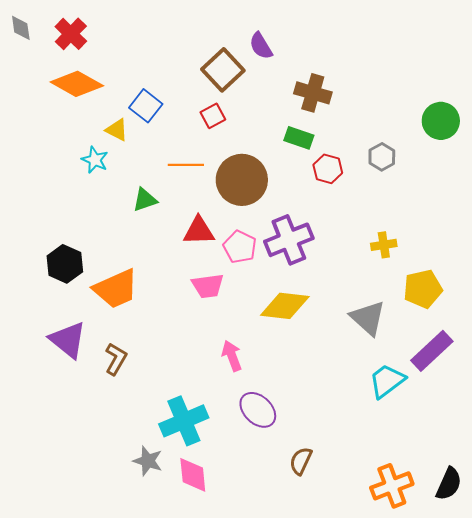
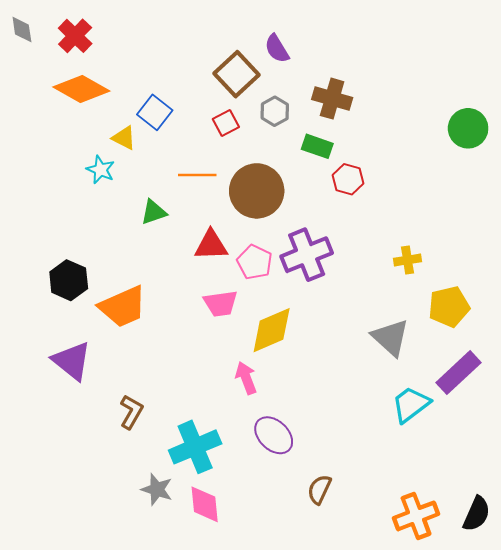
gray hexagon: (382, 157) -> (275, 111), moved
yellow diamond: (285, 306) -> (272, 330), moved, turned -30
brown L-shape: (116, 359) -> (131, 412), moved

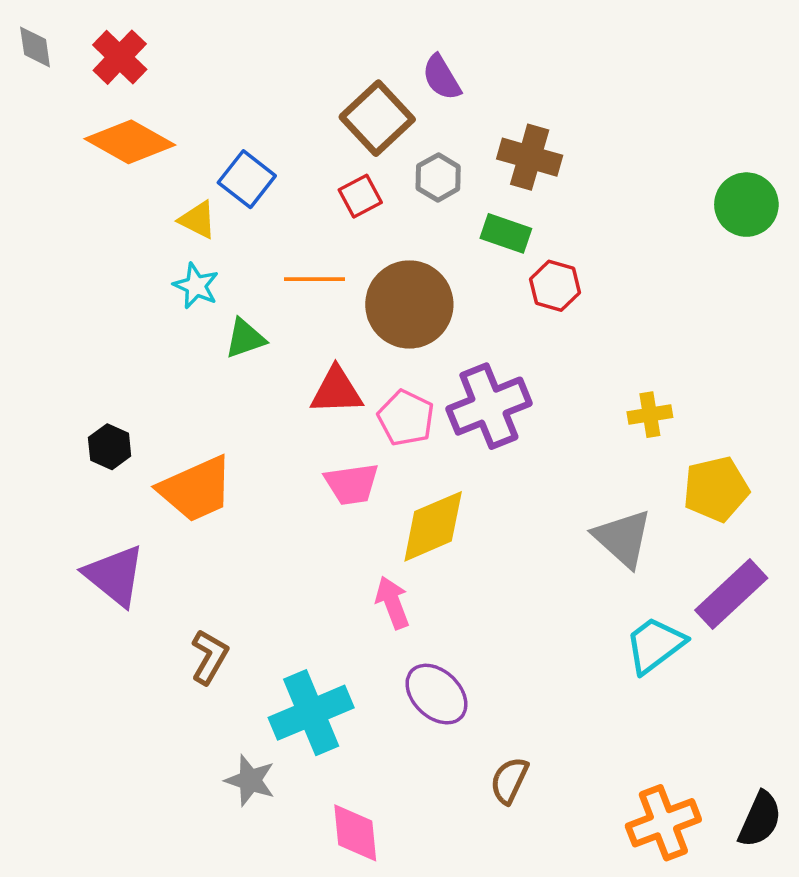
cyan star: (101, 170) -> (196, 286), moved
black hexagon: (69, 280) -> (110, 447), size x0.7
pink diamond: (205, 504) -> (355, 833), moved

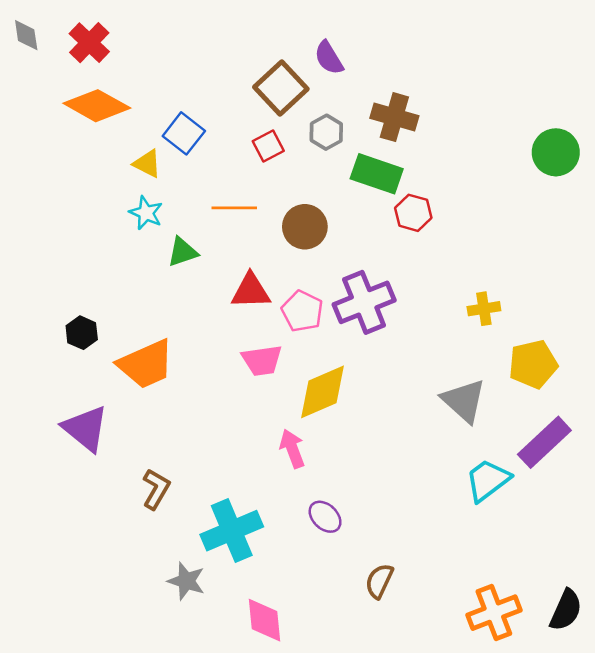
green rectangle: (506, 233) -> (377, 174), size x1.4
brown circle: (409, 304) -> (305, 227), size x0.7
purple ellipse: (436, 694) -> (325, 517), size x0.7

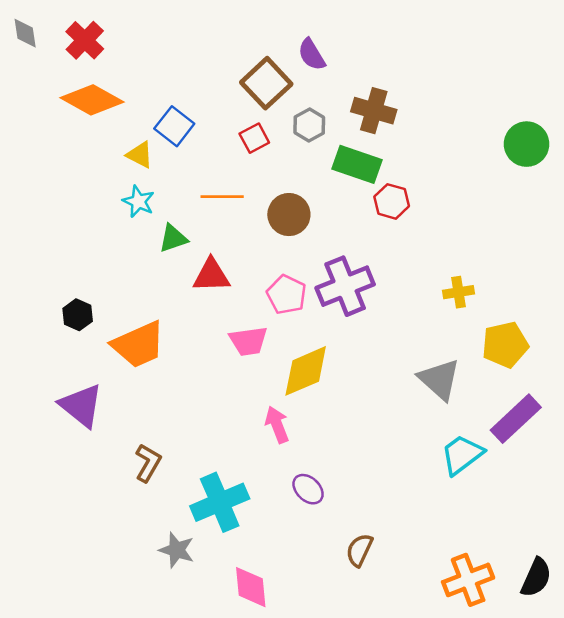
red triangle: (251, 291) -> (211, 275), moved

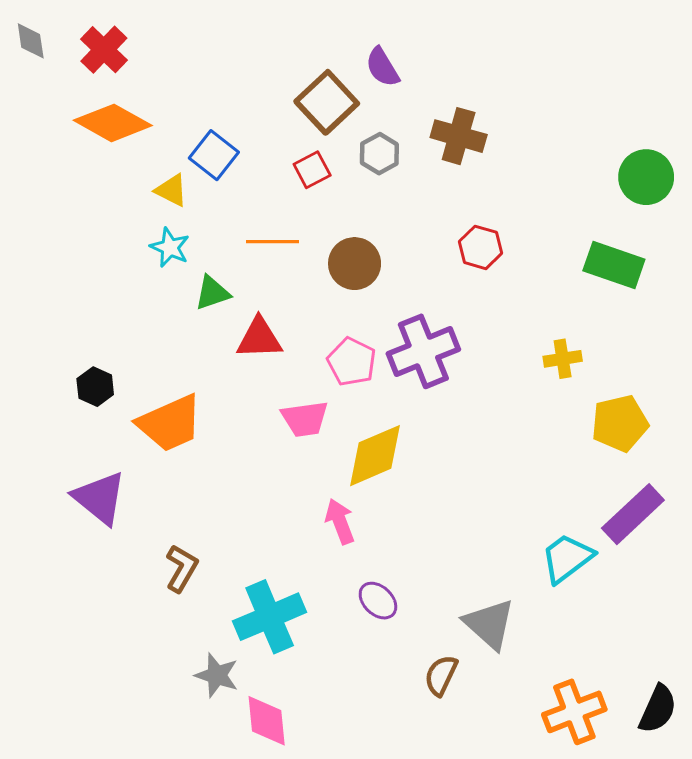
green rectangle: (357, 164) -> (614, 265), moved
gray triangle: (439, 379) -> (489, 624), moved
pink diamond: (251, 587) -> (267, 721), moved

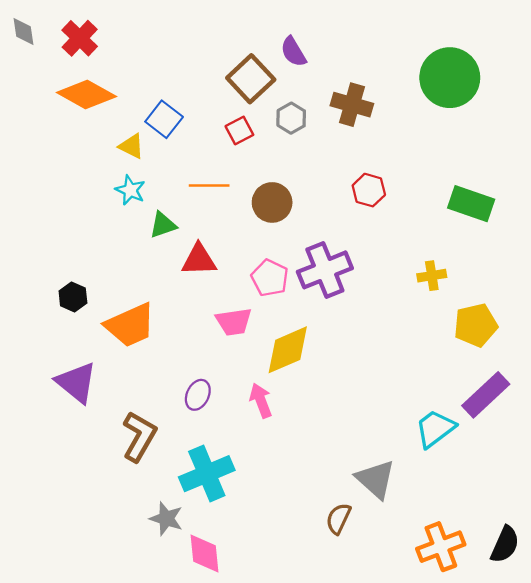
green circle: (646, 177) -> (450, 78), moved, size x1.4
brown L-shape: (182, 568) -> (139, 436), size x1.4
purple ellipse: (378, 601) -> (198, 395), moved, turned 72

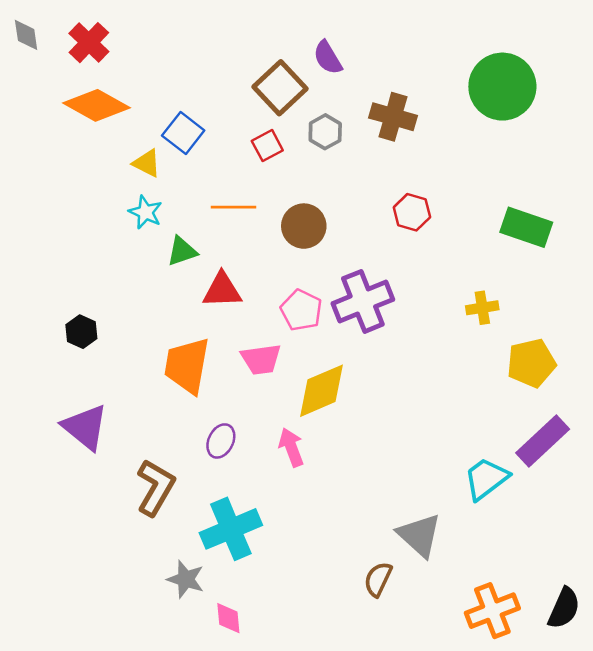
orange trapezoid: (130, 325) -> (187, 366), moved, turned 124
pink diamond: (205, 553) -> (228, 618), size x0.7

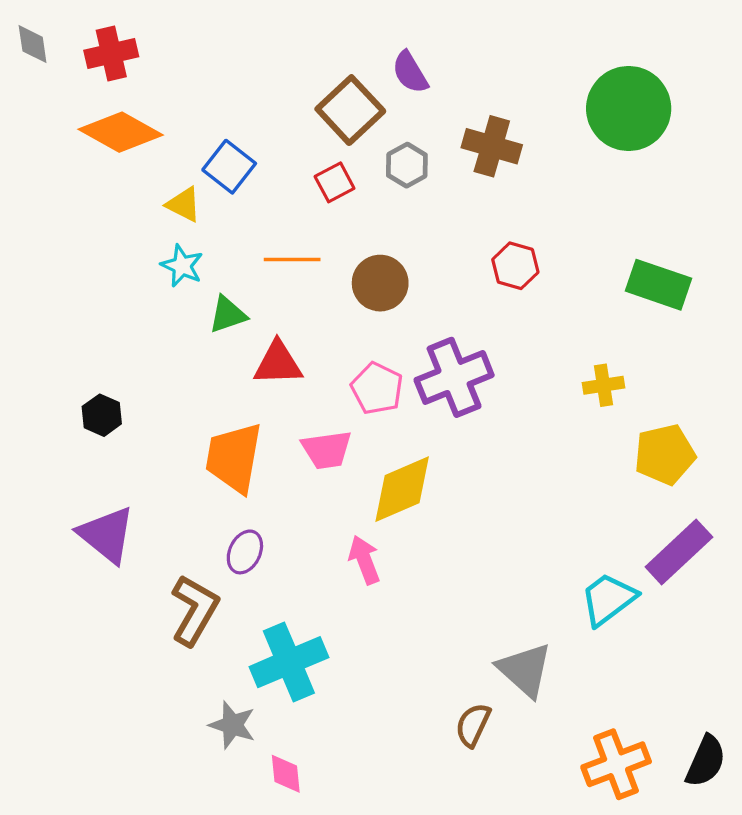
red cross: (89, 43) -> (111, 53), turned 33
purple ellipse: (221, 441) -> (245, 552), moved

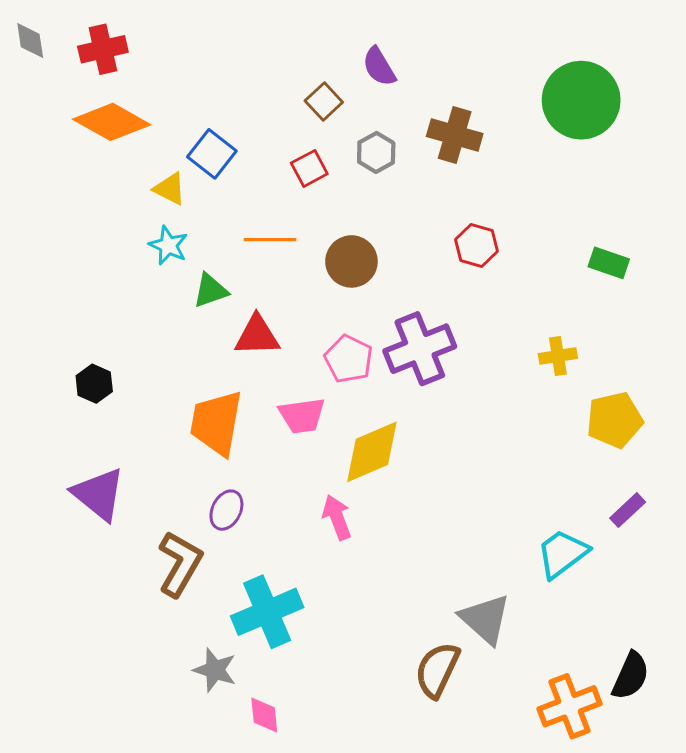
brown square: (350, 110) -> (324, 102), size x0.6
green rectangle: (659, 285) -> (609, 263), size x0.7
purple rectangle: (679, 552) -> (628, 510), size x0.6
brown semicircle: (473, 725) -> (437, 670), size x1.4
black semicircle: (706, 761) -> (631, 676), moved

